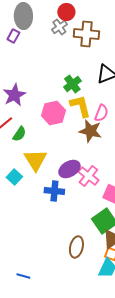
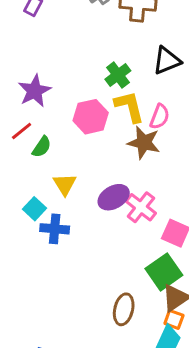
yellow triangle: (35, 160) -> (65, 184), size x0.7
blue cross: (54, 191) -> (55, 229), moved

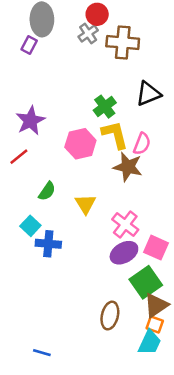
green semicircle: (42, 147) -> (47, 191), moved
yellow triangle: (65, 184) -> (86, 204), moved
purple ellipse: (114, 197) -> (124, 253), moved

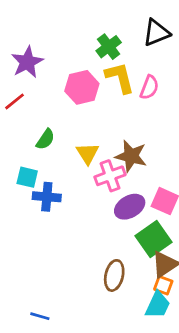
brown star: (128, 167) -> (131, 156), moved
pink cross: (125, 225) -> (110, 176), moved, turned 32
cyan square: (30, 226) -> (27, 177), turned -30

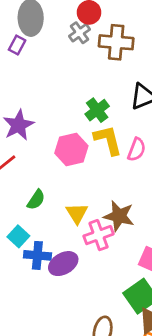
cyan square: (27, 177) -> (18, 236), turned 30
purple ellipse: (130, 207) -> (63, 264), moved

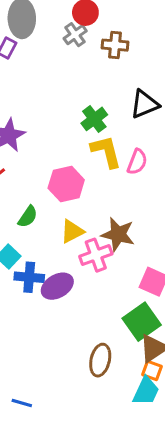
brown cross: (116, 42) -> (115, 45), size x0.7
pink hexagon: (71, 150) -> (66, 184), moved
yellow triangle: (77, 213) -> (72, 231), turned 35

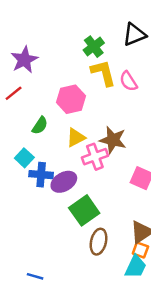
pink semicircle: (137, 162) -> (128, 81), turned 126
green square: (142, 322) -> (84, 210), moved

